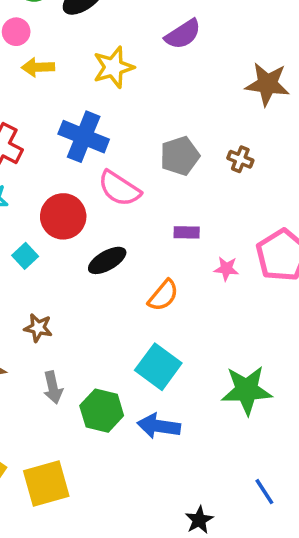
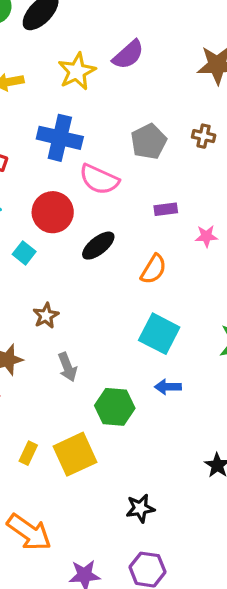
purple semicircle: (183, 34) -> (128, 55), moved
brown star: (38, 328) -> (46, 316), turned -30
green hexagon: (102, 411) -> (115, 407), moved
blue arrow: (159, 426) -> (168, 387), size x0.7

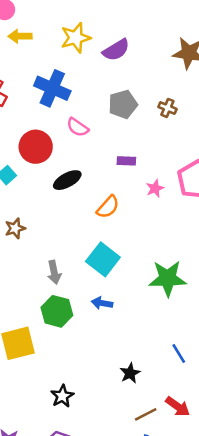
purple semicircle: (128, 55) -> (116, 50), moved
pink semicircle: (99, 179) -> (78, 127), size x0.7
pink star: (206, 236) -> (155, 188), turned -30
gray arrow: (67, 367) -> (54, 272), moved
black star: (140, 508) -> (62, 396), turned -30

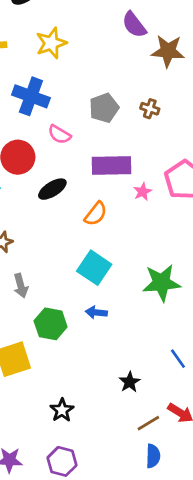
purple semicircle: (116, 50) -> (134, 25), moved, turned 88
purple rectangle: (126, 161) -> (112, 165), size x2.0
gray arrow: (54, 272) -> (21, 286), moved

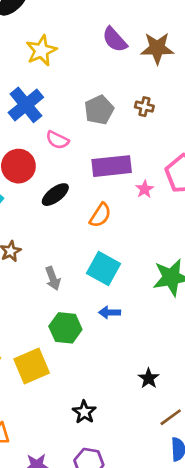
purple semicircle: (134, 25) -> (115, 40), moved
blue cross: (31, 96) -> (26, 105), turned 36
gray arrow: (21, 286) -> (53, 278), moved

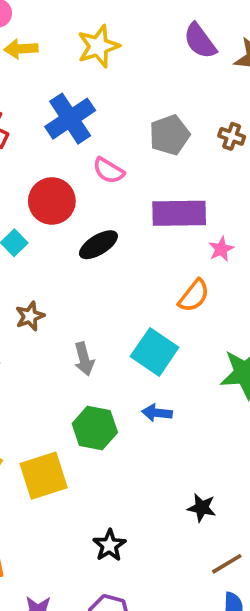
orange semicircle: (100, 215) -> (194, 296), moved
black star: (149, 378) -> (202, 508), turned -30

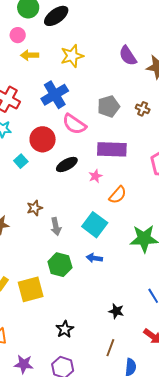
pink semicircle: (109, 171) -> (74, 124), size x1.4
pink star: (221, 249) -> (95, 176), moved
brown star: (30, 316) -> (35, 208), moved
brown line: (227, 564) -> (110, 348), moved, turned -42

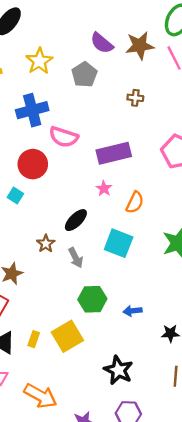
blue cross: (55, 95) -> (32, 110), turned 32
gray pentagon: (109, 106) -> (84, 75), moved
black ellipse: (67, 164) -> (76, 220), moved
blue arrow: (94, 258) -> (133, 311), moved
black star: (65, 329) -> (118, 370), size x1.4

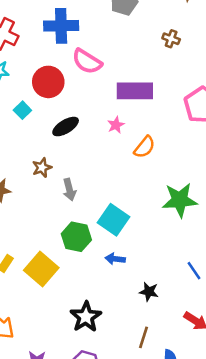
black ellipse: (76, 220) -> (66, 127), moved
cyan square: (119, 243) -> (113, 220), moved
yellow square: (67, 336) -> (41, 269), turned -32

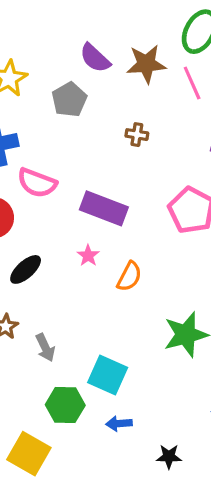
purple rectangle: (135, 91) -> (104, 208), turned 32

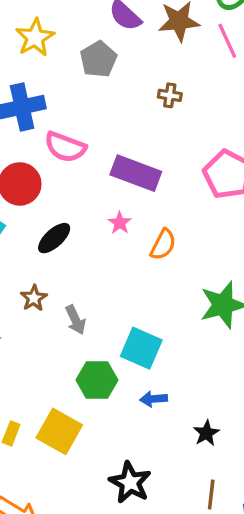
black star: (169, 457) -> (206, 433), turned -30

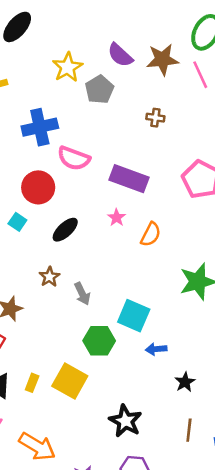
yellow star: (35, 38) -> (68, 67), moved
blue arrow: (154, 399) -> (156, 349), moved

